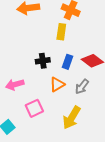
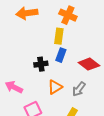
blue rectangle: (68, 62) -> (61, 55), moved
pink arrow: (15, 85) -> (14, 87), turned 42

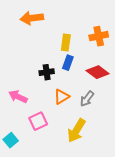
orange cross: (68, 15) -> (99, 36), moved, turned -36

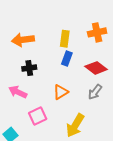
orange arrow: (32, 18) -> (23, 40), moved
black cross: (47, 72) -> (29, 68), moved
gray arrow: (87, 99) -> (95, 92), moved

